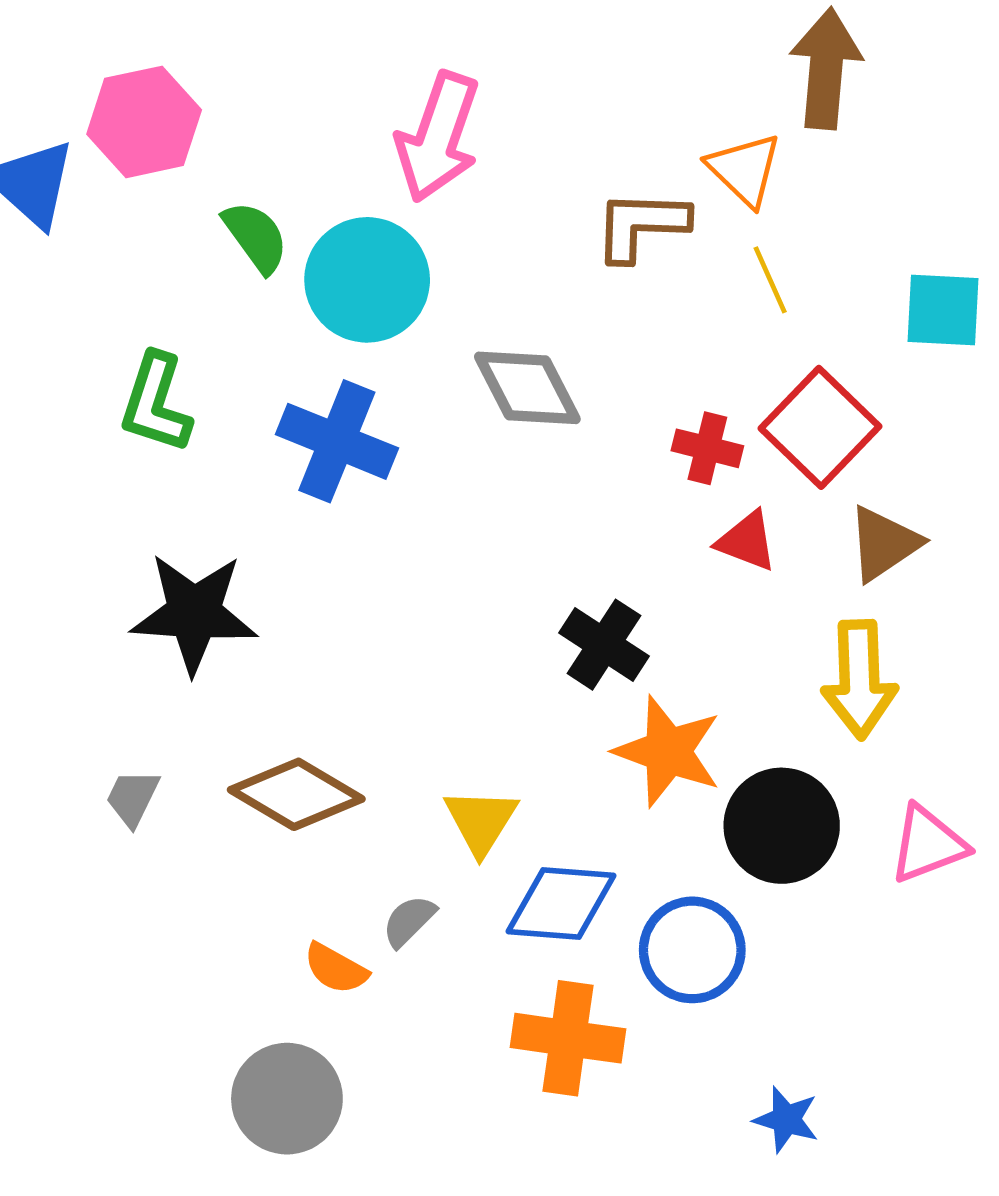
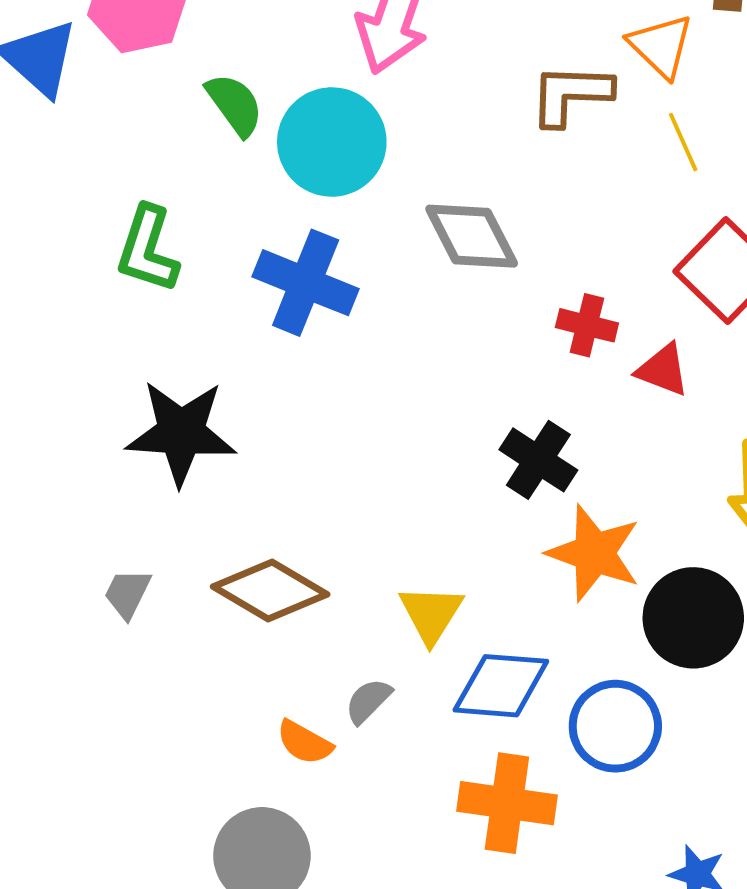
red cross: (707, 448) -> (587, 325), moved

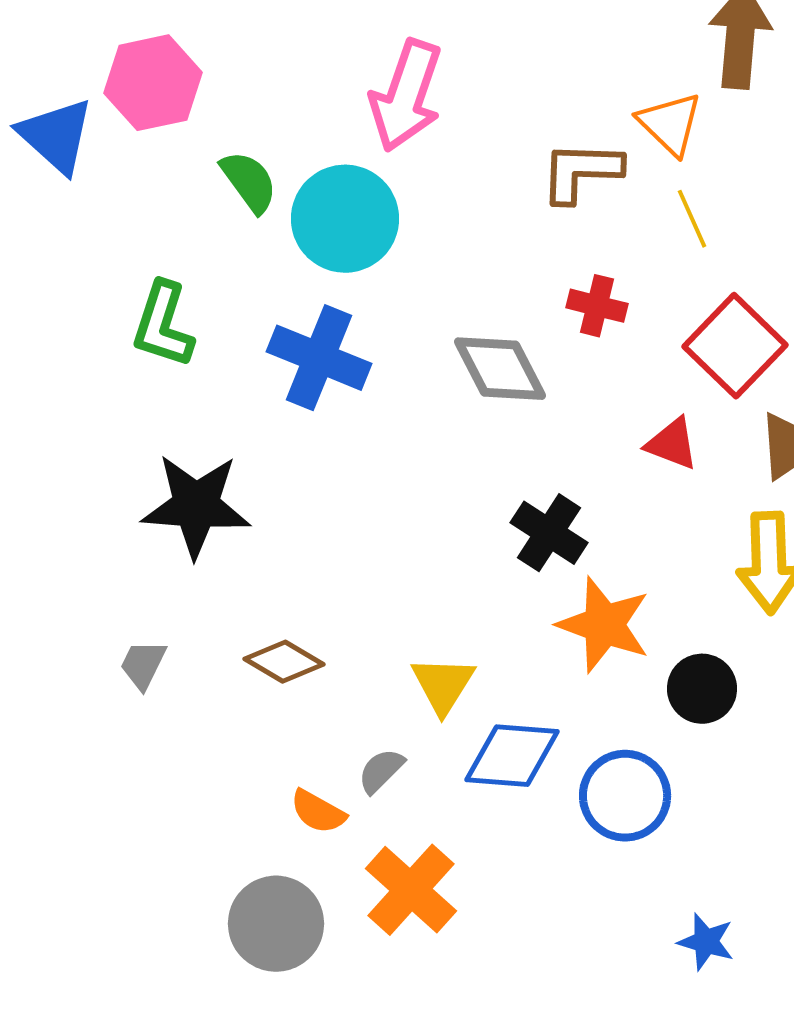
gray diamond: (472, 236) -> (500, 369), moved
red cross: (587, 325) -> (597, 306), moved
brown diamond: (270, 591) -> (284, 662), size x0.7
black circle: (693, 618) -> (702, 689), size x0.7
orange cross: (507, 803) -> (411, 890), moved, turned 34

